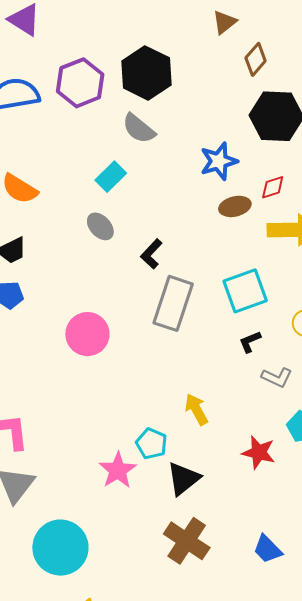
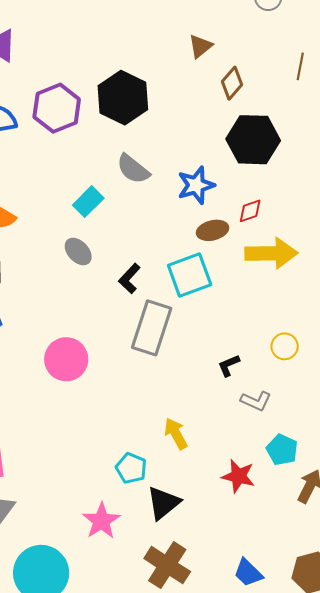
gray semicircle: (139, 128) -> (133, 169), moved
cyan square: (245, 291) -> (190, 275), moved
pink star: (118, 470) -> (101, 521), moved

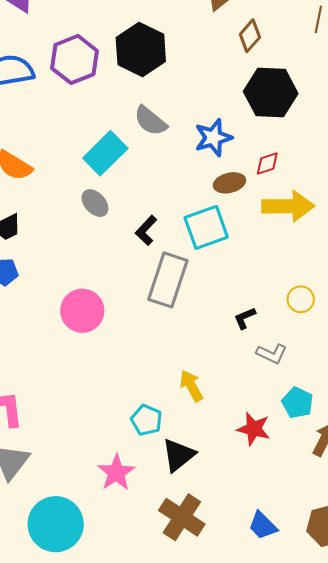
cyan rectangle: (88, 202) -> (105, 153), size x1.4

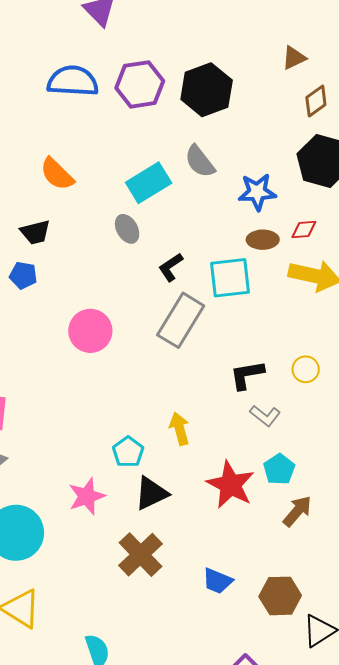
black L-shape: (245, 318) -> (247, 375), size x1.5
red star: (254, 429) -> (230, 485), size x1.4
blue trapezoid: (263, 525) -> (217, 581), turned -36

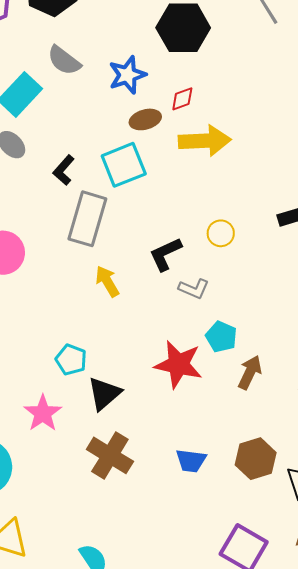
yellow arrow: (180, 429) -> (107, 281), moved

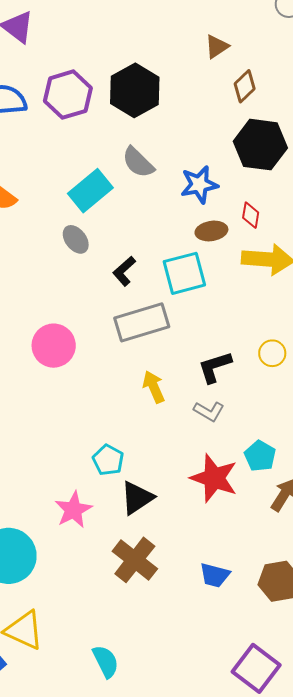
red diamond: (182, 99) -> (251, 215), turned -68
gray rectangle: (87, 219) -> (142, 322), turned 50
gray L-shape: (194, 289) -> (209, 411), moved

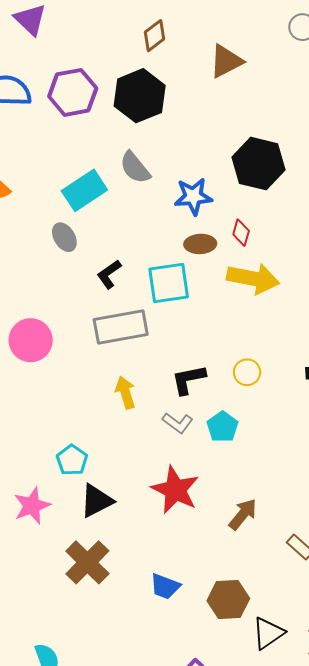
brown triangle: (217, 47) -> (226, 61), size x1.4
brown diamond: (245, 86) -> (155, 36), moved
cyan pentagon: (260, 456) -> (222, 427), moved

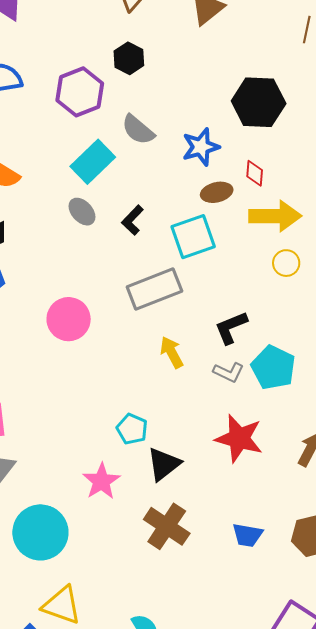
purple hexagon: (73, 92) -> (80, 92), moved
black hexagon: (140, 96) -> (129, 58), size x0.6
black L-shape: (109, 274) -> (133, 220), moved
yellow circle: (247, 372) -> (286, 263), moved
cyan pentagon: (222, 427) -> (273, 368), size x1.4

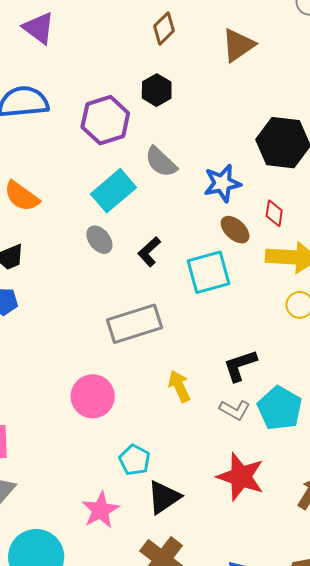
brown ellipse: (217, 192) -> (235, 230), turned 52
gray rectangle: (154, 289) -> (134, 324), moved
pink circle: (69, 319) -> (93, 396), moved

